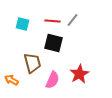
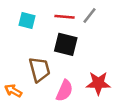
red star: (79, 74) -> (98, 83), turned 30

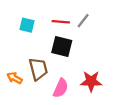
orange arrow: (13, 91) -> (15, 78), moved

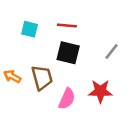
gray line: (83, 21) -> (112, 52), moved
orange arrow: (15, 78) -> (12, 76), moved

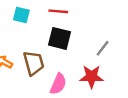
gray line: (112, 52) -> (103, 48), moved

